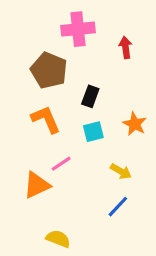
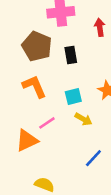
black rectangle: (90, 96) -> (71, 55), moved, turned -30
yellow arrow: (121, 171) -> (83, 119), moved

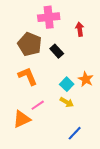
black rectangle: (71, 55) -> (57, 51), turned -32
cyan square: (73, 97) -> (67, 84), moved, turned -32

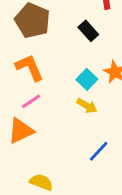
black rectangle: (57, 51) -> (88, 31), moved
pink line: (38, 105) -> (31, 101), moved

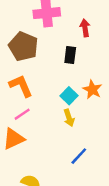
black rectangle: (88, 31) -> (70, 55), turned 49
yellow arrow: (87, 106) -> (69, 118), turned 42

